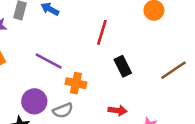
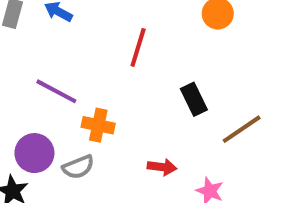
black rectangle: (123, 66) -> (194, 99), moved
brown line: (173, 70) -> (242, 129), moved

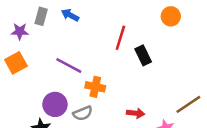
black rectangle: (194, 99) -> (143, 55), moved
brown line: (242, 129) -> (188, 104), moved

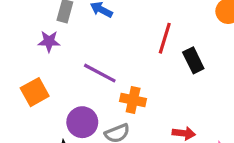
purple star: (20, 31) -> (49, 41), moved
orange square: (16, 63) -> (35, 92), moved

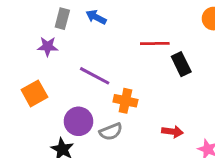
red line: (165, 38) -> (155, 44), turned 72

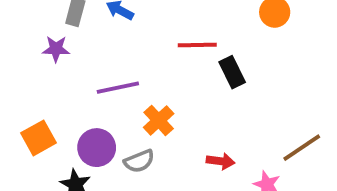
purple line: (95, 76) -> (118, 88), turned -40
orange square: (34, 93) -> (39, 138), moved
orange cross: (125, 101) -> (159, 120), turned 35

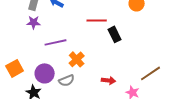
purple star: (56, 49) -> (34, 22), moved

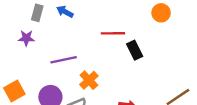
purple star: (34, 22) -> (26, 38), moved

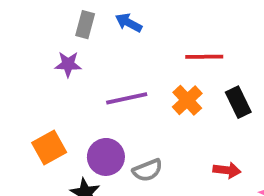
black rectangle: (135, 50) -> (238, 102), moved
orange cross: (89, 80) -> (187, 100), moved

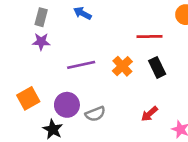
gray rectangle: (85, 25) -> (41, 17), moved
red line: (204, 57) -> (149, 36), moved
red arrow: (227, 170) -> (149, 114), turned 132

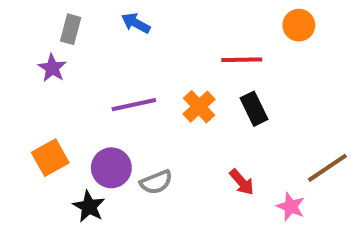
purple star: (41, 42) -> (52, 68), moved, turned 30
red arrow: (149, 114) -> (242, 182), turned -90

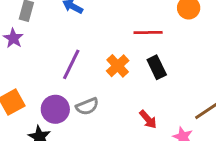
purple line: (134, 105) -> (71, 64), turned -52
gray semicircle: (156, 182) -> (87, 106), moved

